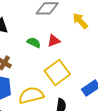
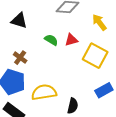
yellow square: (57, 73) -> (95, 56), moved, turned -30

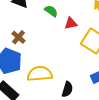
green semicircle: (51, 40) -> (51, 11), moved

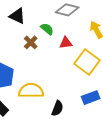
brown cross: (18, 37) -> (31, 42), moved

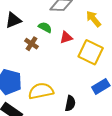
black triangle: (17, 16) -> (13, 20), turned -36

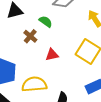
red triangle: (66, 37) -> (52, 55), moved

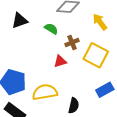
brown cross: (30, 36) -> (72, 43), moved, turned 32

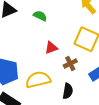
brown cross: (72, 43) -> (70, 63), moved

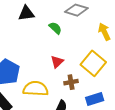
red triangle: (51, 48) -> (57, 62), turned -40

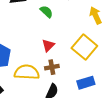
brown cross: (71, 82) -> (52, 67), moved

